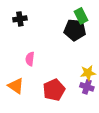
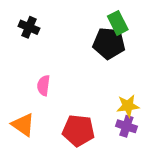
black cross: (20, 19) -> (29, 27), turned 32
red pentagon: (54, 90) -> (78, 131), turned 30

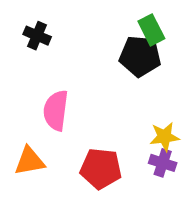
pink semicircle: (43, 85) -> (56, 110), size x1.5
orange triangle: (23, 125) -> (30, 161), turned -45

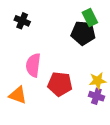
orange triangle: (30, 161) -> (18, 95), turned 30
red pentagon: (101, 169) -> (60, 84), moved

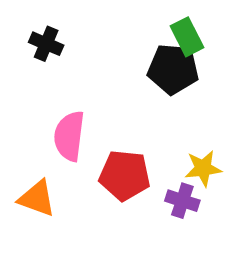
purple cross: (96, 96) -> (182, 201), moved

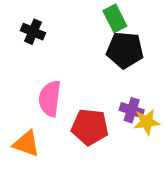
green rectangle: (187, 37) -> (115, 18), moved
purple cross: (182, 201) -> (132, 110), moved

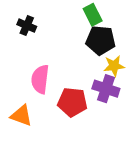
purple cross: (132, 110) -> (106, 89), size x1.4
yellow star: (147, 122) -> (114, 66), moved

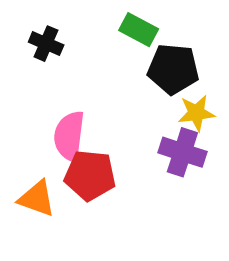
green rectangle: (93, 15) -> (139, 30), moved, turned -35
red pentagon: (72, 102) -> (90, 175), moved

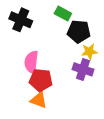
black cross: (46, 44) -> (21, 20), size x1.5
orange triangle: (37, 198) -> (39, 100), moved

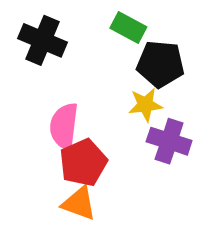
yellow star: (89, 51) -> (145, 105), moved
red pentagon: (41, 80) -> (83, 163), turned -30

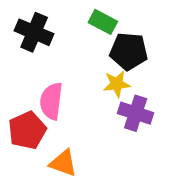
red pentagon: (83, 163) -> (27, 130), moved

